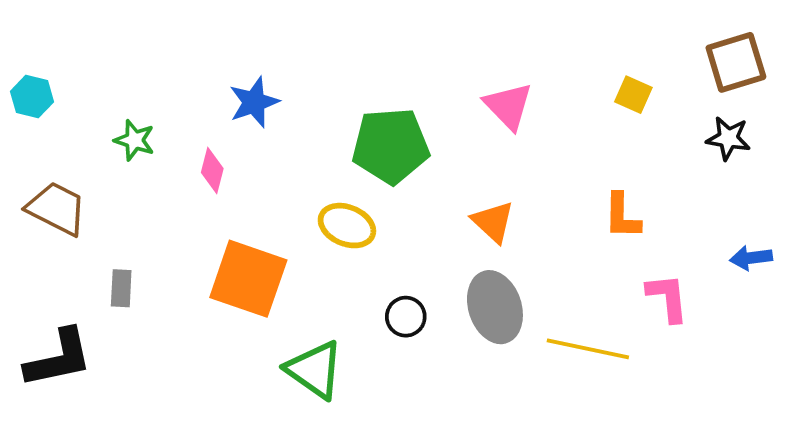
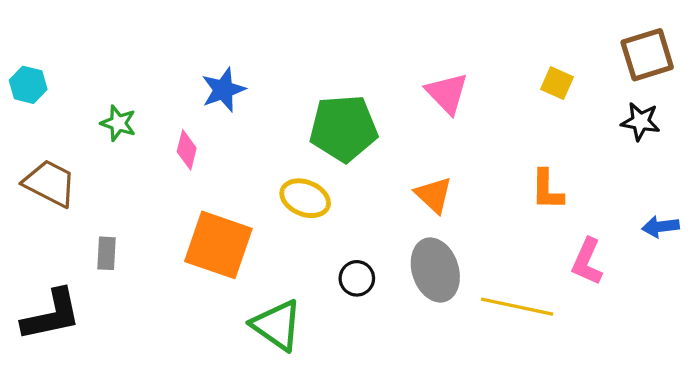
pink L-shape: (668, 298) -> (587, 262), turned -150

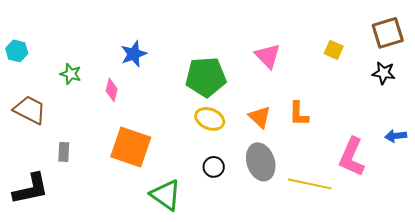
orange L-shape: (547, 190) -> (299, 114), moved
yellow ellipse: (305, 198) -> (210, 119), moved
pink L-shape: (587, 262) -> (352, 157), size x1.4

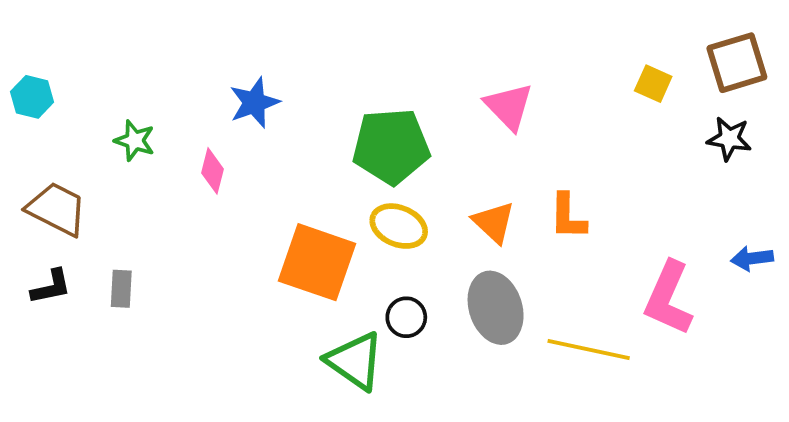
yellow square: (334, 50) -> (653, 84), moved
orange square: (131, 147) -> (317, 262), moved
black L-shape: (31, 189) -> (51, 287), moved, size x0.6
green triangle: (166, 195) -> (355, 361), moved

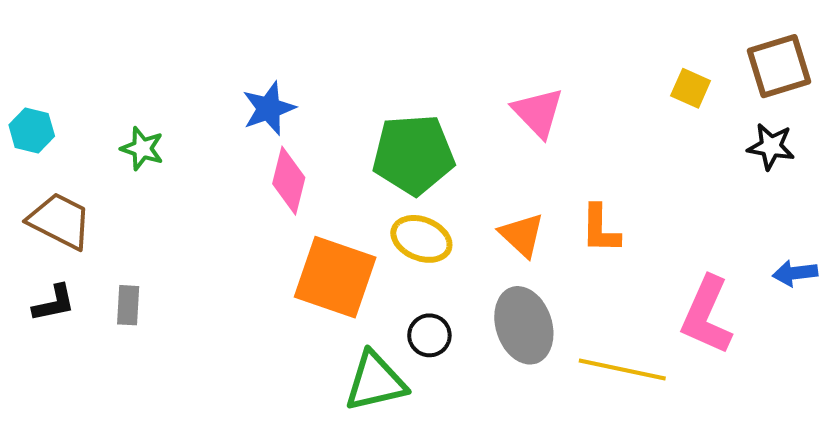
cyan hexagon: (32, 97) -> (32, 130), moved
pink diamond: (213, 171) -> (289, 181), moved, size x1.4
green triangle: (355, 361) -> (375, 382), turned -48

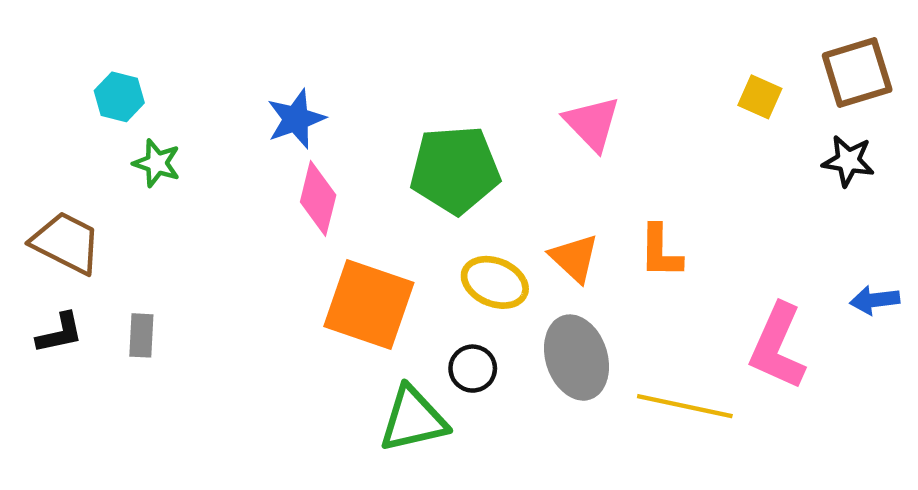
cyan hexagon: (32, 130) -> (119, 97), moved
yellow ellipse: (421, 239) -> (495, 282), moved

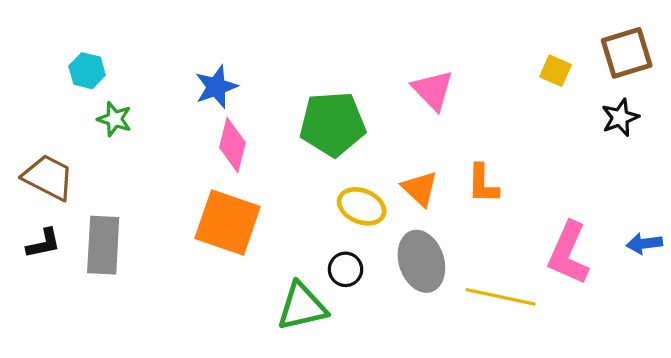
black star: (848, 161) -> (620, 117), turned -30
blue arrow: (875, 300) -> (644, 244), moved
orange square: (369, 304) -> (228, 223), moved
gray rectangle: (141, 335) -> (103, 245), size x1.8

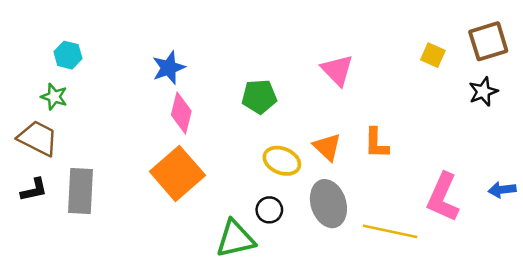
green star: (114, 119) -> (54, 97), moved
green pentagon: (333, 124) -> (259, 97), size x0.7
orange square: (228, 223) -> (177, 173), turned 30

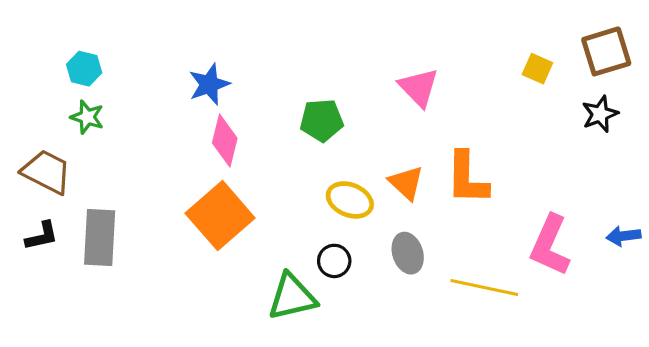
green star: (54, 97) -> (87, 117), moved
orange L-shape: (376, 143) -> (467, 178), size x1.4
gray ellipse: (328, 204) -> (408, 253), size x0.7

